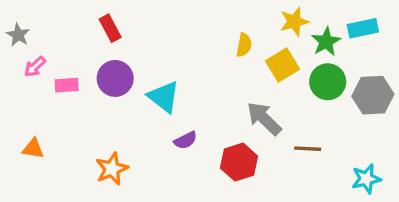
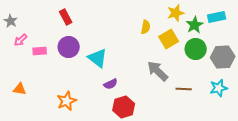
red hexagon: (239, 162) -> (124, 107), moved
cyan star: (366, 179) -> (219, 88), moved

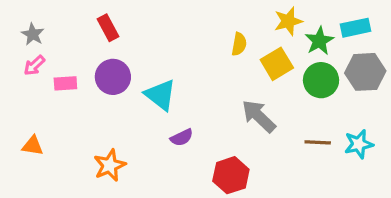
gray star: (11, 21) -> (33, 34), moved
gray hexagon: (223, 57) -> (365, 72), moved
brown line: (184, 89) -> (318, 142), moved
red hexagon: (124, 107) -> (231, 175), moved

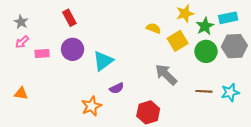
yellow semicircle: (239, 44) -> (153, 28), turned -80
cyan triangle: (160, 95) -> (103, 61), turned 45
orange star: (110, 165) -> (91, 106), moved

